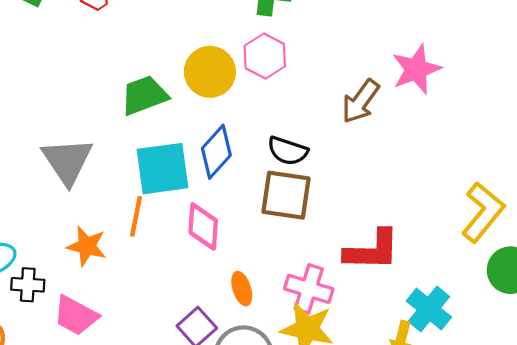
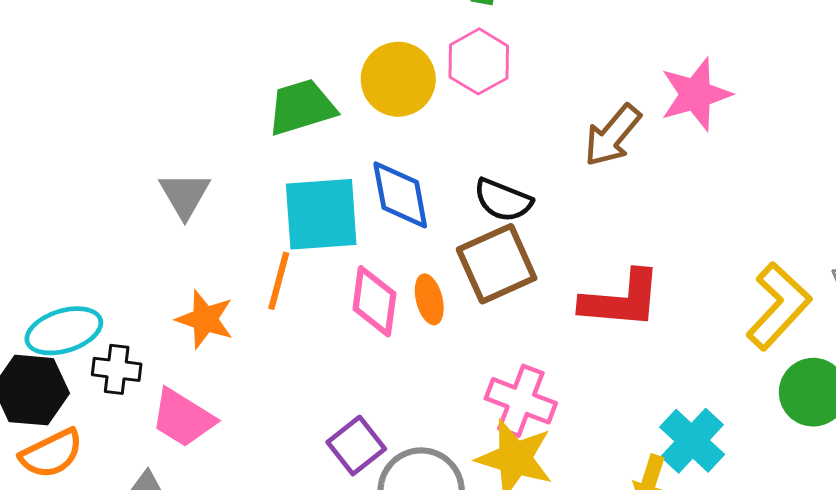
blue diamond: (216, 152) -> (400, 195), turned -56
gray triangle: (67, 161) -> (185, 195), size x0.7
brown square: (286, 195) -> (497, 264), turned -36
red L-shape: (372, 250) -> (621, 300), moved
orange ellipse: (242, 289) -> (429, 299), moved

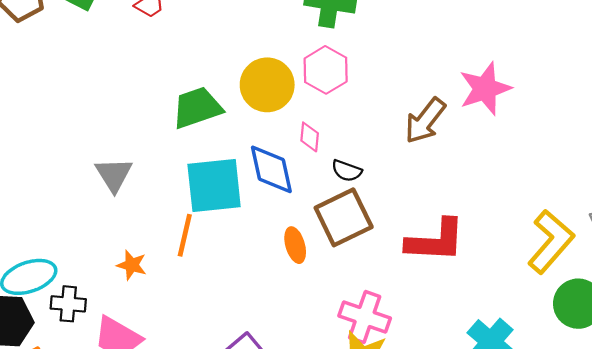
black semicircle: (503, 200) -> (347, 171), size x0.7
pink diamond: (374, 301) -> (310, 137), moved, size x0.6
orange star: (205, 319) -> (132, 265), size x0.7

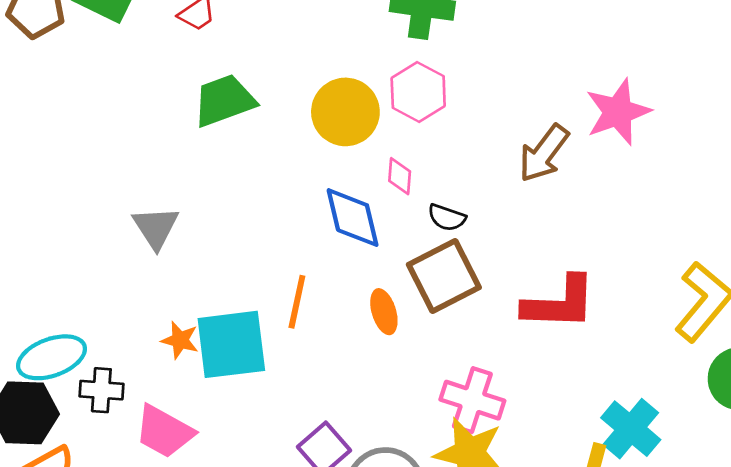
green trapezoid: (197, 108) -> (224, 101), moved
cyan square: (214, 185) -> (231, 344), moved
orange line: (185, 235) -> (297, 302), moved

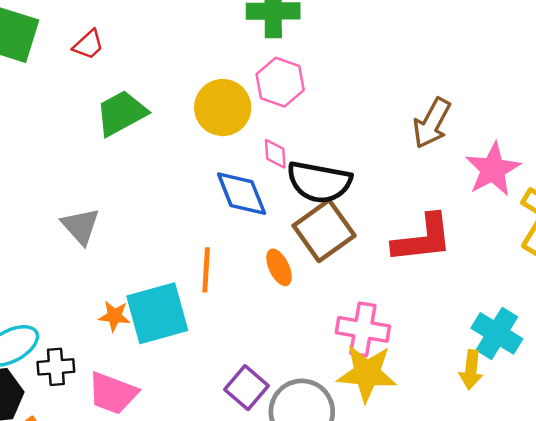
pink star: (618, 112) -> (493, 169), moved
brown arrow: (544, 153) -> (432, 123), moved
black semicircle: (447, 218) -> (319, 182), size x2.0

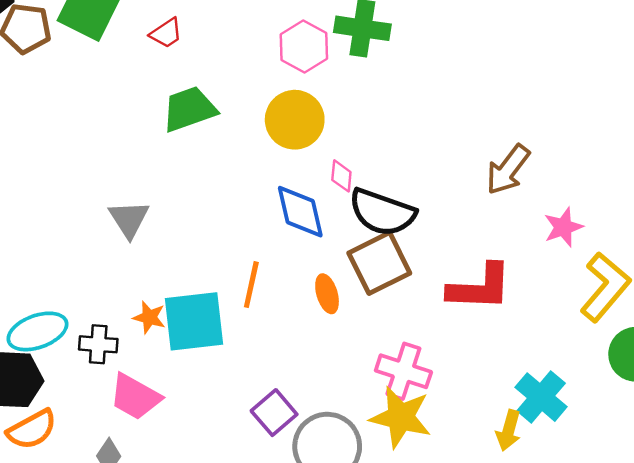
pink hexagon: (280, 82) -> (304, 47), moved
pink star: (493, 169) -> (563, 227), size x0.7
black cross: (56, 367) -> (98, 344), moved

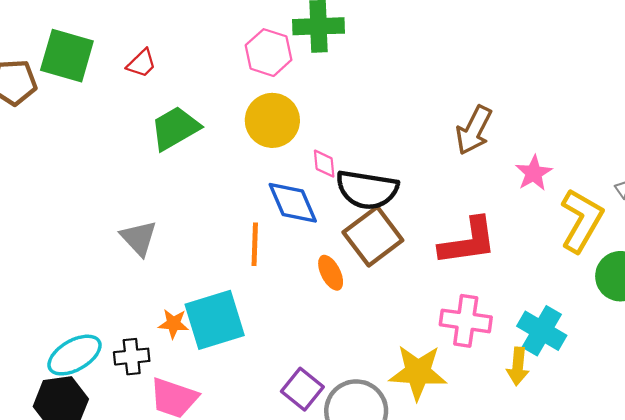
orange line: (251, 285) -> (255, 244), moved
pink cross: (403, 371) -> (466, 321), moved

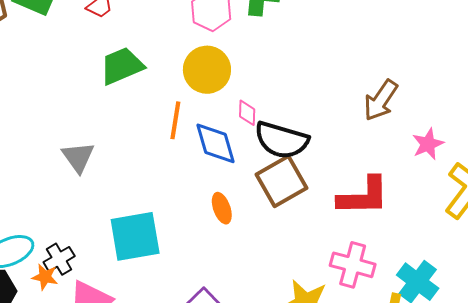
orange line: (255, 244) -> (175, 120), moved
orange ellipse: (331, 273) -> (222, 208), moved
orange star: (173, 324) -> (45, 277), moved
black cross: (132, 357) -> (59, 259), turned -32

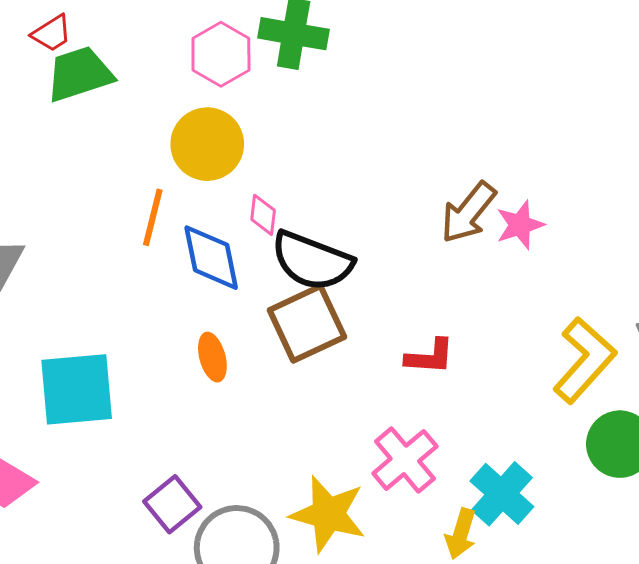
green trapezoid: (122, 66) -> (79, 74), moved
pink star: (428, 144) -> (520, 225), moved
red L-shape: (363, 196) -> (430, 357), size x0.6
pink cross: (353, 265) -> (405, 460), turned 30

